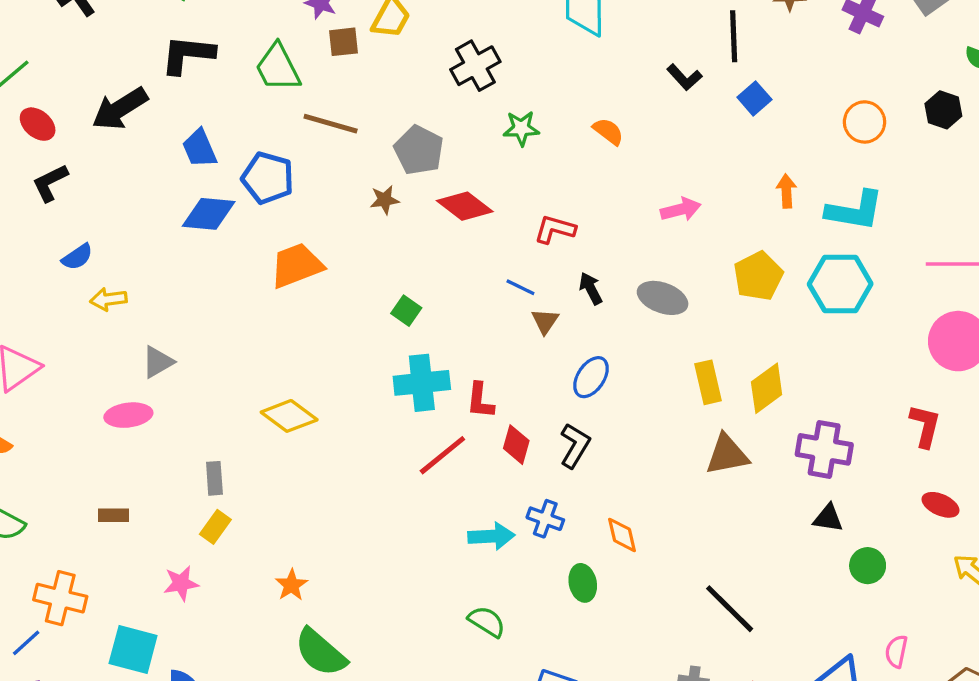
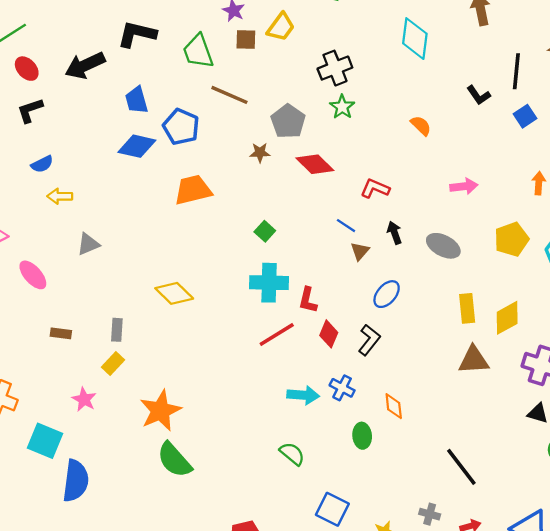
green star: (521, 128) -> (342, 107), moved, turned 30
pink ellipse: (128, 415) -> (33, 275), moved, turned 48
brown rectangle: (113, 515) -> (61, 333), moved
pink star: (181, 583) -> (84, 399), turned 30
orange star: (291, 585) -> (160, 411), size x1.8

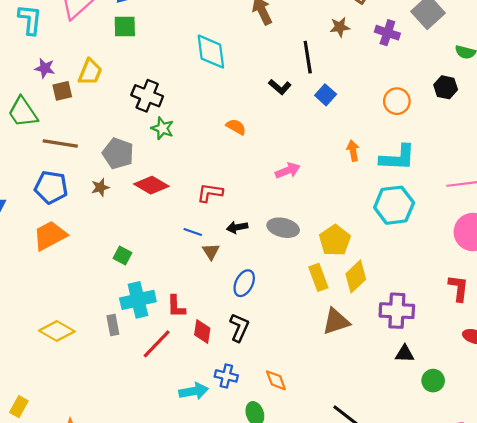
black cross: (335, 68) -> (147, 96), turned -32
blue pentagon: (181, 127) -> (51, 187), moved
black arrow: (394, 233) -> (237, 227), turned -66
yellow pentagon: (512, 239) -> (335, 240), moved
gray rectangle: (117, 330) -> (113, 325), moved

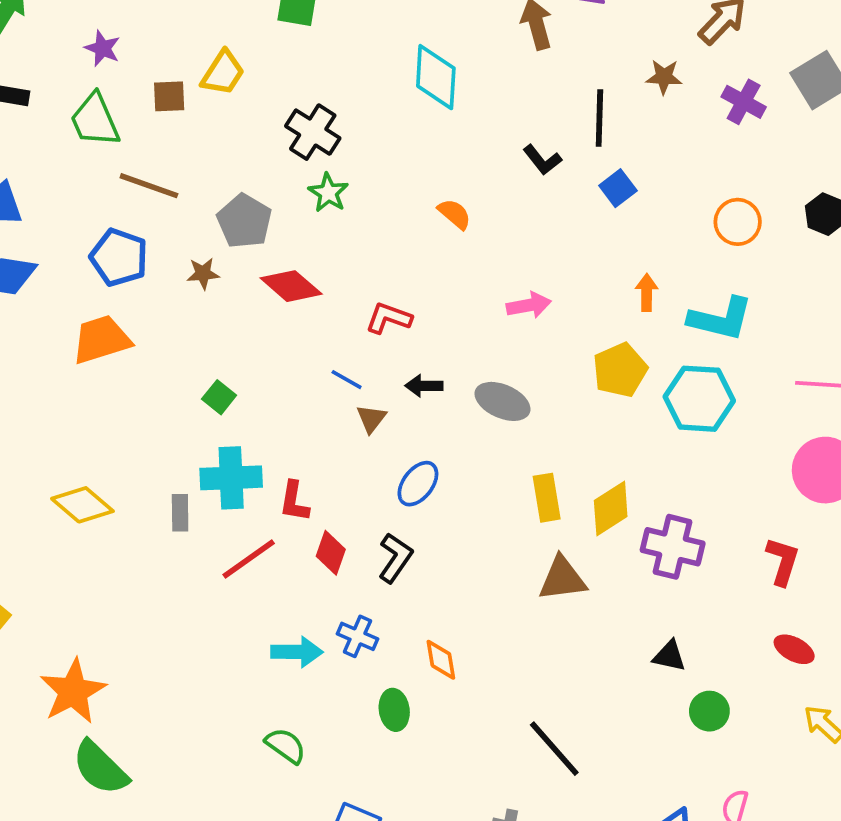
purple star: (45, 68) -> (102, 48), moved
yellow pentagon: (335, 240) -> (620, 370), moved
purple cross: (397, 311) -> (673, 547), moved

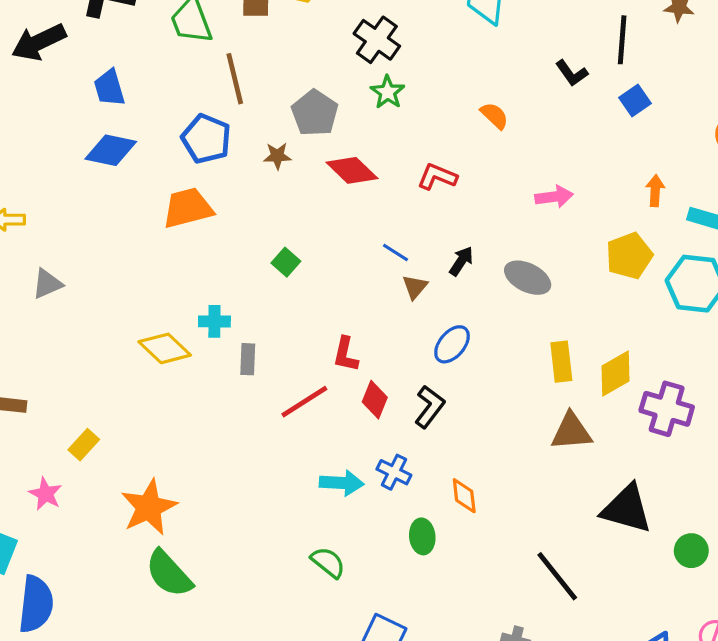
brown line: (149, 186) -> (235, 79), turned 54
red L-shape: (389, 318) -> (437, 177), moved
black arrow: (424, 386) -> (461, 261), turned 120
cyan cross: (231, 478) -> (214, 321), moved, size x0.6
black triangle: (669, 656) -> (627, 509), moved, size x1.8

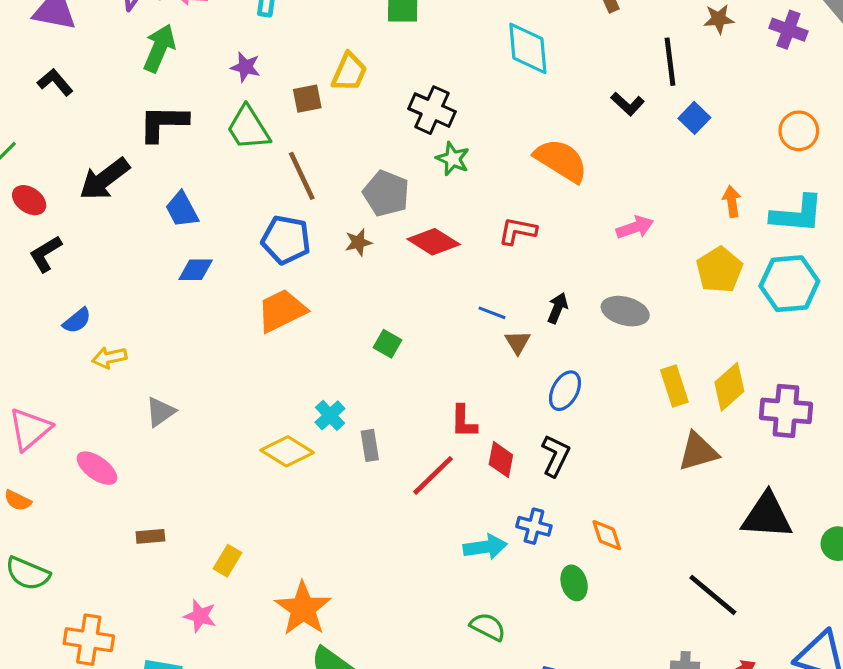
orange semicircle: (494, 116) -> (561, 160), size x1.8
blue diamond: (111, 150) -> (196, 270), size x0.7
cyan cross: (214, 321) -> (330, 415), turned -32

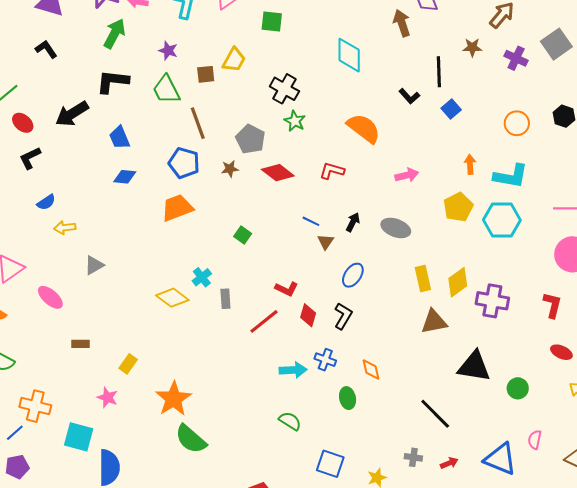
red L-shape: (464, 421) -> (287, 289), turned -70

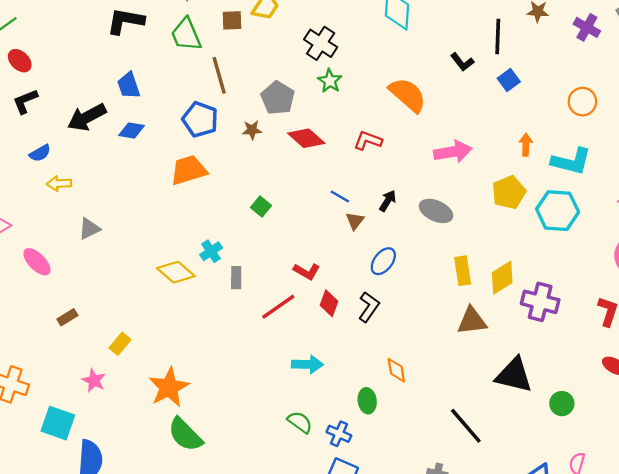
black arrow: (72, 114) -> (87, 117), moved
pink arrow: (407, 175) -> (453, 152), size x1.4
brown rectangle: (81, 344) -> (67, 317), turned -36
blue cross: (325, 360) -> (339, 434), moved

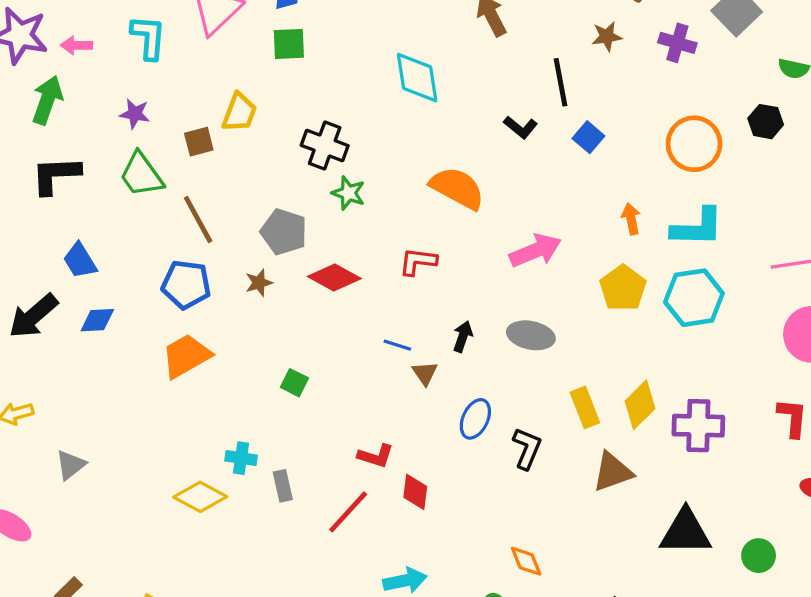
orange circle: (582, 102) -> (694, 144), size x1.4
cyan cross: (211, 251) -> (241, 458), turned -35
black L-shape: (369, 307) -> (527, 448), moved

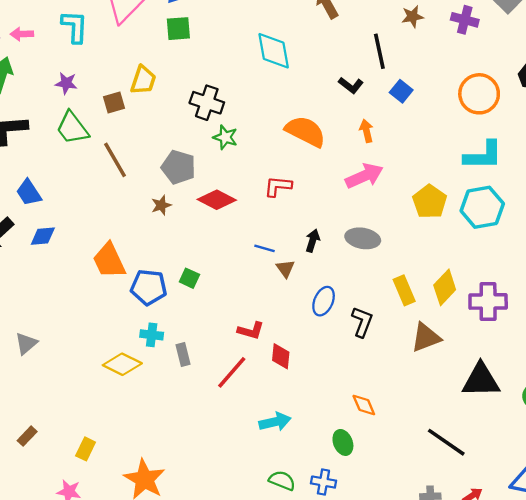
orange arrow: (631, 219) -> (366, 131), moved
blue pentagon: (186, 285) -> (149, 287), moved
orange trapezoid: (186, 356) -> (109, 261), turned -84

